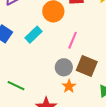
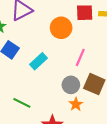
cyan rectangle: (34, 35) -> (38, 61), moved

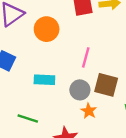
orange circle: (61, 28) -> (47, 29), moved
cyan rectangle: (38, 61) -> (44, 80), moved, turned 54

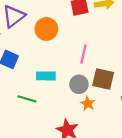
green line: (28, 119) -> (27, 99), moved

